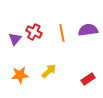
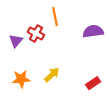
orange line: (62, 33) -> (55, 17), moved

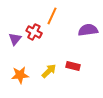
orange line: (55, 17) -> (52, 16), turned 36
red rectangle: (93, 83) -> (73, 66), moved, turned 48

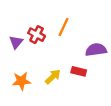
orange line: (52, 16) -> (64, 27), moved
purple semicircle: (88, 30) -> (96, 50), moved

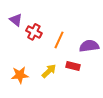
orange line: (64, 27) -> (59, 40), moved
purple triangle: (16, 42) -> (16, 20), moved, turned -32

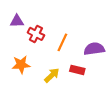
purple triangle: (16, 20) -> (17, 21), turned -40
orange star: (20, 75) -> (21, 65), moved

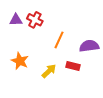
red cross: (36, 34) -> (35, 20), moved
orange star: (21, 65) -> (20, 61), turned 30

